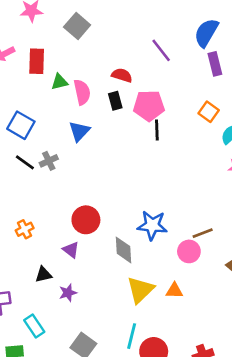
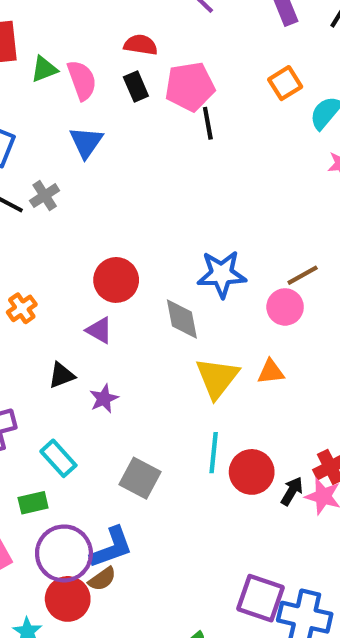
orange square: (209, 112) -> (285, 83), turned 30

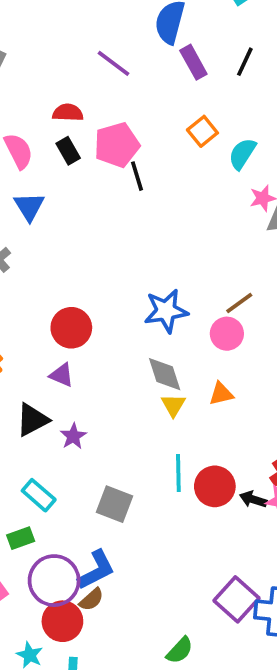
gray diamond: (182, 319) -> (165, 374), moved
black triangle: (62, 375) -> (32, 420), size x1.4
yellow triangle: (217, 378) -> (173, 405), size x0.6
black arrow: (292, 491) -> (253, 499), turned -96
purple square: (260, 598) -> (237, 599), turned 30

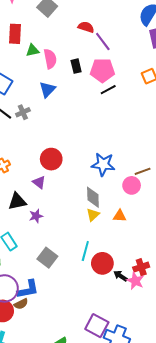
purple line: (113, 63) -> (103, 42), moved
red semicircle: (68, 113) -> (86, 27), moved
black line: (137, 176) -> (108, 90), turned 63
purple square: (237, 599) -> (97, 326), turned -30

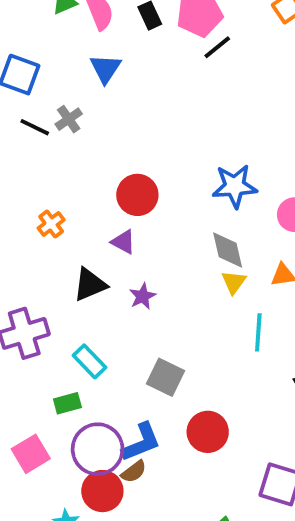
purple star: (36, 216) -> (143, 296), moved
cyan line: (85, 251) -> (258, 332), moved
red circle: (102, 263) -> (208, 432), moved

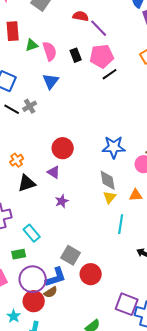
black triangle: (90, 285) -> (27, 183), moved
gray square: (165, 377) -> (71, 255), moved

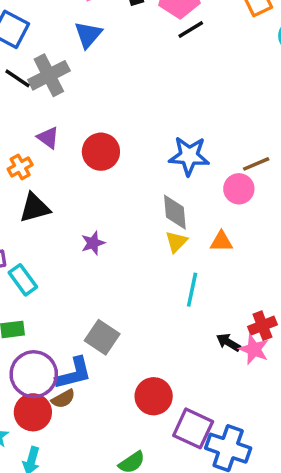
gray cross: (30, 106) -> (49, 75), size x1.6
purple triangle: (54, 172) -> (48, 138), moved
cyan rectangle: (32, 233) -> (23, 280), moved
red circle: (91, 274) -> (154, 396), moved

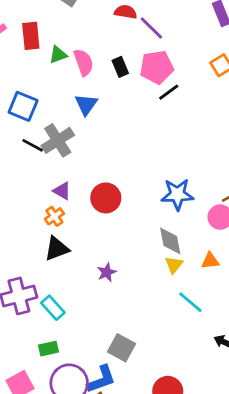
orange cross: (20, 167) -> (54, 216), moved
cyan line: (192, 290) -> (190, 302), turned -56

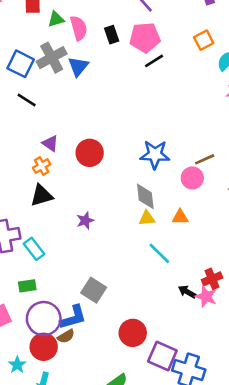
gray cross: (58, 140) -> (52, 58), moved
yellow triangle: (174, 265) -> (147, 218), turned 42

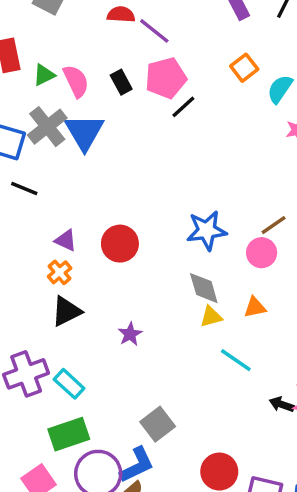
blue triangle: (78, 66) -> (84, 132), size x1.4
green rectangle: (27, 286) -> (69, 434), size x1.6
gray square: (94, 290) -> (158, 424), turned 30

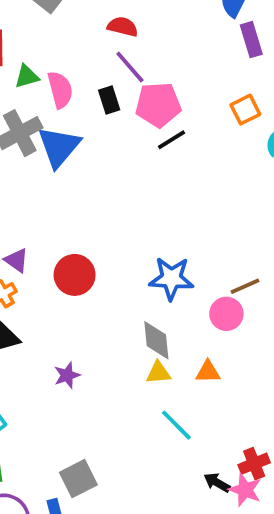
purple line: (154, 31) -> (130, 67), moved

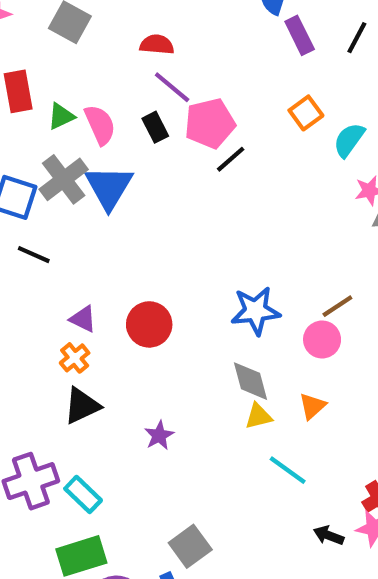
orange triangle: (208, 372) -> (312, 406), turned -32
black arrow: (217, 483) -> (329, 535), moved

